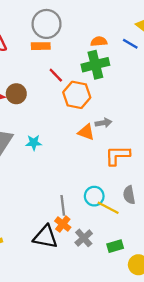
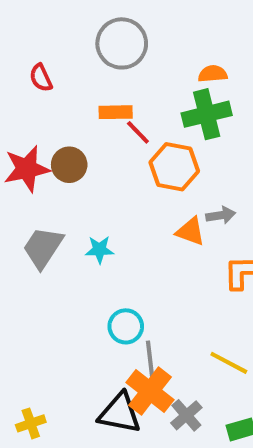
orange rectangle: (41, 46) -> (116, 112), moved
cyan circle: (94, 196) -> (126, 326), moved
orange cross: (63, 224) -> (150, 391), size x1.6

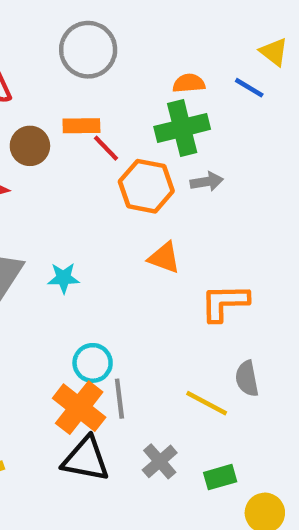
brown circle: (69, 165) -> (30, 146), moved
gray arrow: (221, 215) -> (207, 182), moved
orange cross: (150, 391) -> (79, 408), moved

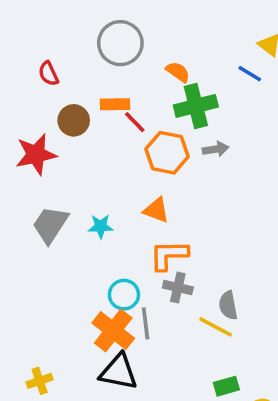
orange semicircle: (189, 83) -> (178, 72), moved, turned 40
orange triangle: (164, 258) -> (156, 210), moved
orange L-shape: (225, 303) -> (169, 255), moved
gray semicircle: (247, 379) -> (228, 305), moved
gray cross: (160, 461) -> (178, 287), moved, turned -36

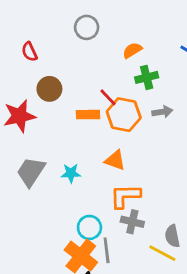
gray circle: (120, 43) -> (87, 27), size x0.7
orange semicircle: (178, 72) -> (132, 50), turned -66
orange rectangle: (115, 104) -> (88, 115), moved
green cross: (196, 106) -> (147, 77), size x0.7
red line: (135, 122) -> (108, 97), moved

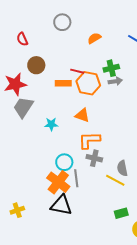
green cross: (147, 77) -> (111, 68), moved
red line: (108, 97) -> (77, 71), turned -32
gray trapezoid: (31, 172) -> (23, 107), moved

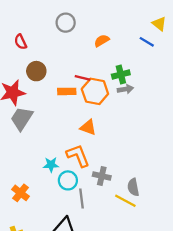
cyan star: (51, 124) -> (51, 165), moved
orange L-shape: (89, 140) -> (78, 156), moved, turned 70
orange cross: (58, 182) -> (21, 193), moved, size x0.7

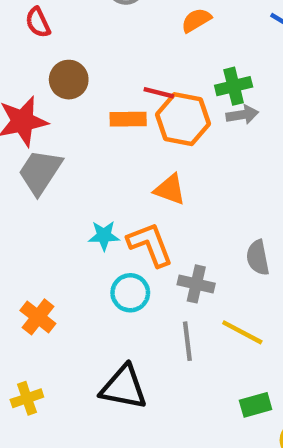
cyan star: (51, 165) -> (104, 236), moved
gray semicircle: (133, 187) -> (258, 258), moved
gray line: (81, 198) -> (187, 341), moved

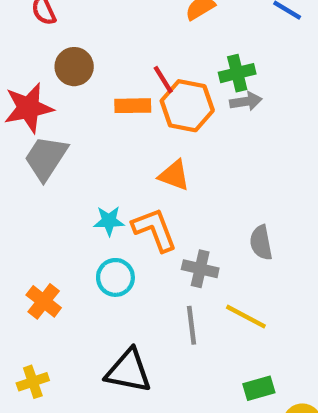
red line: (159, 93) -> (163, 80), turned 44
cyan circle: (130, 293) -> (115, 277), moved

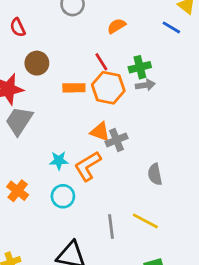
red line: (163, 80) -> (101, 62), moved
orange L-shape: (155, 230) -> (88, 166), turned -100
gray cross: (200, 269) -> (116, 140), moved, turned -35
orange cross: (44, 301) -> (18, 191), moved

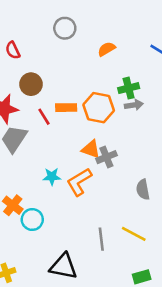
red line: (101, 62) -> (44, 117), moved
cyan circle: (63, 196) -> (32, 220), moved

